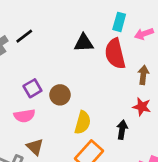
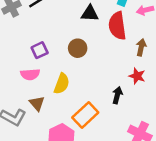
brown circle: (60, 95) -> (78, 48), moved
yellow semicircle: (83, 123) -> (62, 84), moved

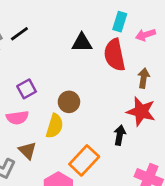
brown circle: (78, 48) -> (69, 102), moved
red star: (137, 76) -> (141, 111), size x1.5

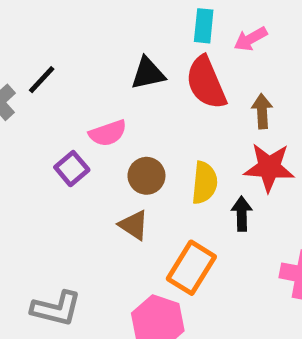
pink semicircle: (17, 118) -> (108, 133), moved
yellow semicircle: (55, 126) -> (204, 183), moved
brown triangle: (27, 151) -> (134, 225), moved

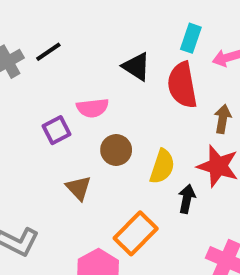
black triangle: (148, 73) -> (136, 67), turned 32
brown triangle: (134, 225) -> (79, 188), moved

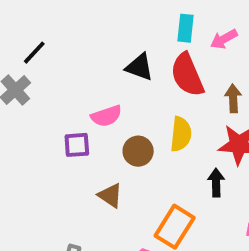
black line: (48, 52) -> (34, 53), moved
purple square: (56, 130) -> (77, 145), turned 36
yellow semicircle: (162, 167) -> (181, 134), moved

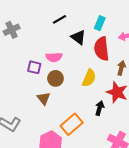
cyan rectangle: (185, 28) -> (100, 23), moved
black line: (34, 53) -> (60, 19), moved
brown circle: (138, 151) -> (55, 78), moved

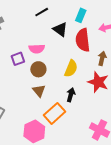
purple square: (34, 67) -> (18, 59), turned -32
brown triangle: (44, 98) -> (39, 91), moved
black arrow: (100, 108) -> (71, 95), moved

